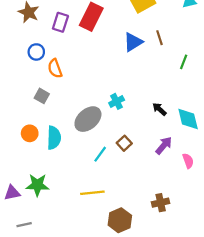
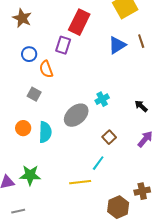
purple rectangle: (60, 22) -> (63, 45), moved
cyan line: (100, 154) -> (98, 163), moved
brown hexagon: (120, 220) -> (118, 207), moved

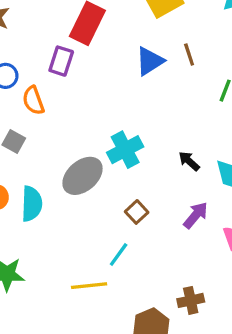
cyan cross: (102, 99) -> (125, 150), size x1.5

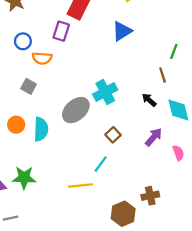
brown line: (189, 55) -> (163, 75), moved
orange semicircle: (33, 100) -> (42, 58), turned -66

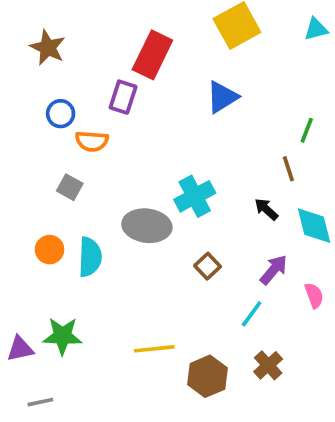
gray ellipse: (76, 110) -> (147, 226), turned 48
cyan line: (101, 164) -> (252, 314), moved
brown cross: (150, 196) -> (268, 365), turned -30
brown hexagon: (123, 214) -> (208, 376), moved

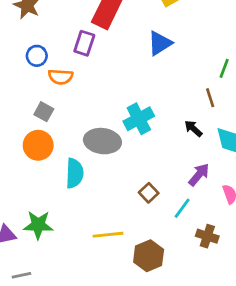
orange circle: (50, 250) -> (38, 145), moved, size x1.4
cyan semicircle: (90, 257) -> (75, 173), moved
brown square: (208, 266) -> (149, 193), moved
brown cross: (268, 365) -> (207, 236), moved, turned -30

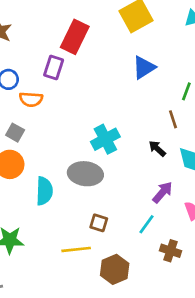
blue triangle: (160, 43) -> (144, 67), moved
gray ellipse: (102, 141) -> (85, 174), moved
brown square: (149, 193) -> (99, 223), moved, turned -30

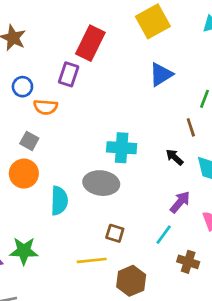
cyan cross: (105, 139) -> (122, 148), turned 32

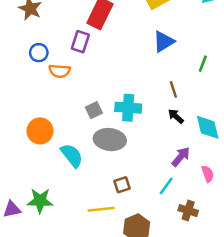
brown line: (191, 127) -> (173, 89), moved
gray square: (29, 141) -> (94, 110), moved, turned 35
cyan semicircle: (59, 201) -> (72, 155), turned -40
brown square: (115, 233) -> (122, 185), turned -35

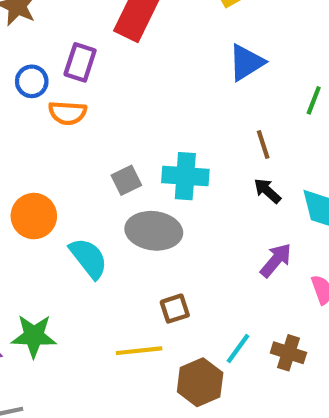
purple rectangle: (80, 42) -> (80, 62), moved
cyan line: (166, 186) -> (238, 349), moved

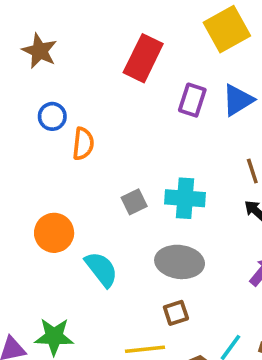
purple rectangle: (80, 62) -> (192, 100), moved
orange semicircle: (67, 113) -> (83, 144), turned -88
gray ellipse: (154, 231) -> (180, 262), moved

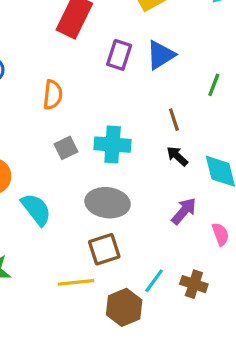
orange semicircle: (83, 144) -> (53, 95), moved
brown square: (176, 313) -> (104, 249), size x1.4

